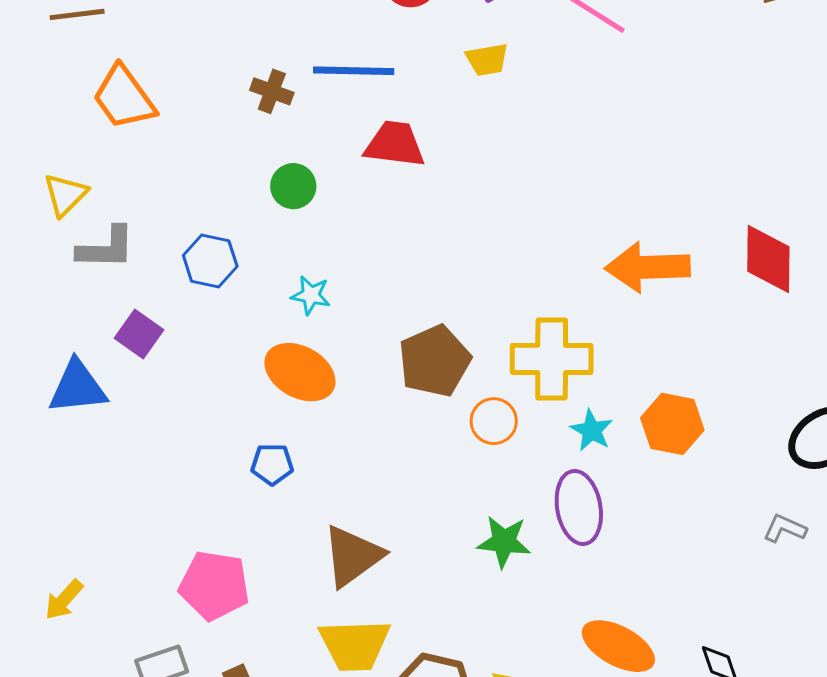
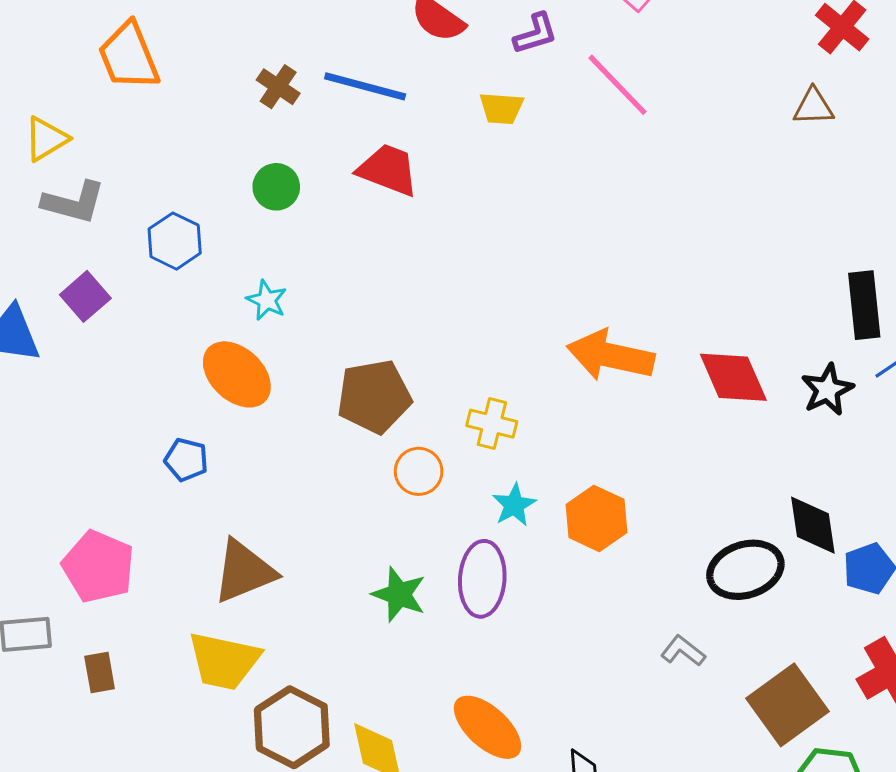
red diamond: (768, 259) -> (733, 377), turned -38
yellow cross: (552, 359) -> (492, 424), size x0.6

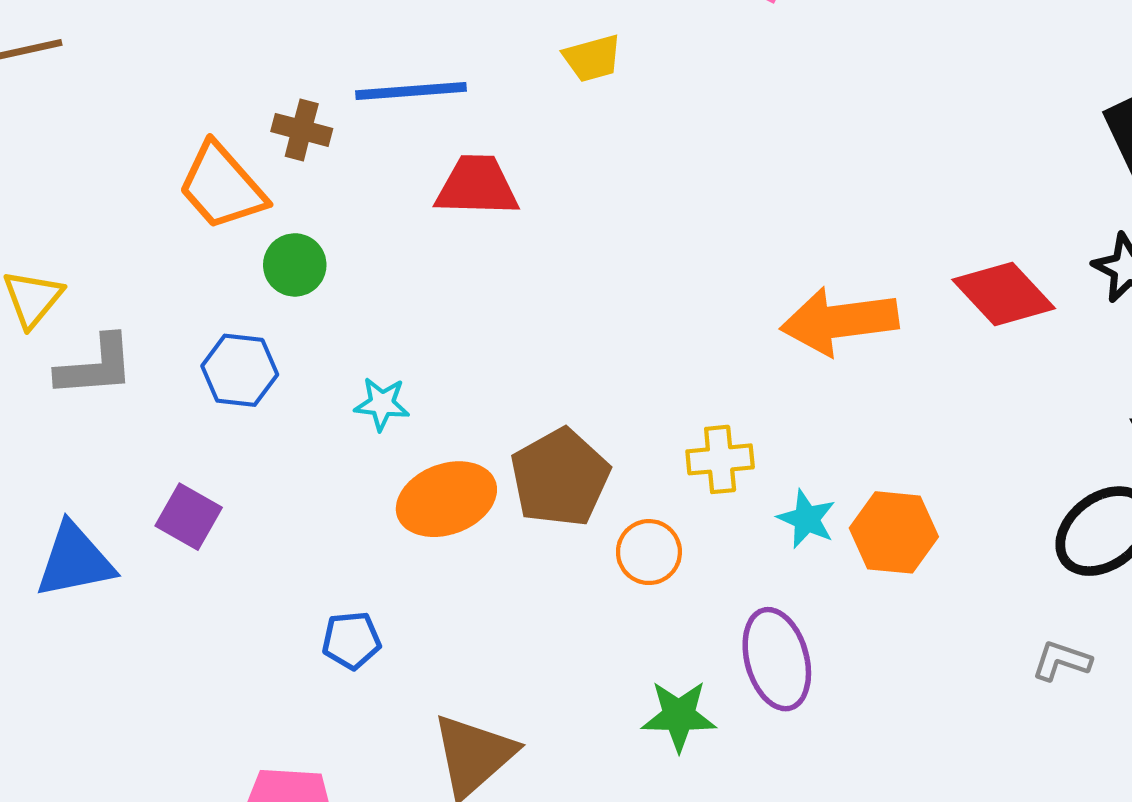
orange trapezoid: (129, 56) -> (222, 186), moved
green circle: (276, 187) -> (295, 265), moved
purple square: (85, 296) -> (189, 517), moved
orange ellipse: (237, 374) -> (446, 499), moved, turned -44
cyan star: (514, 505) -> (807, 519), moved

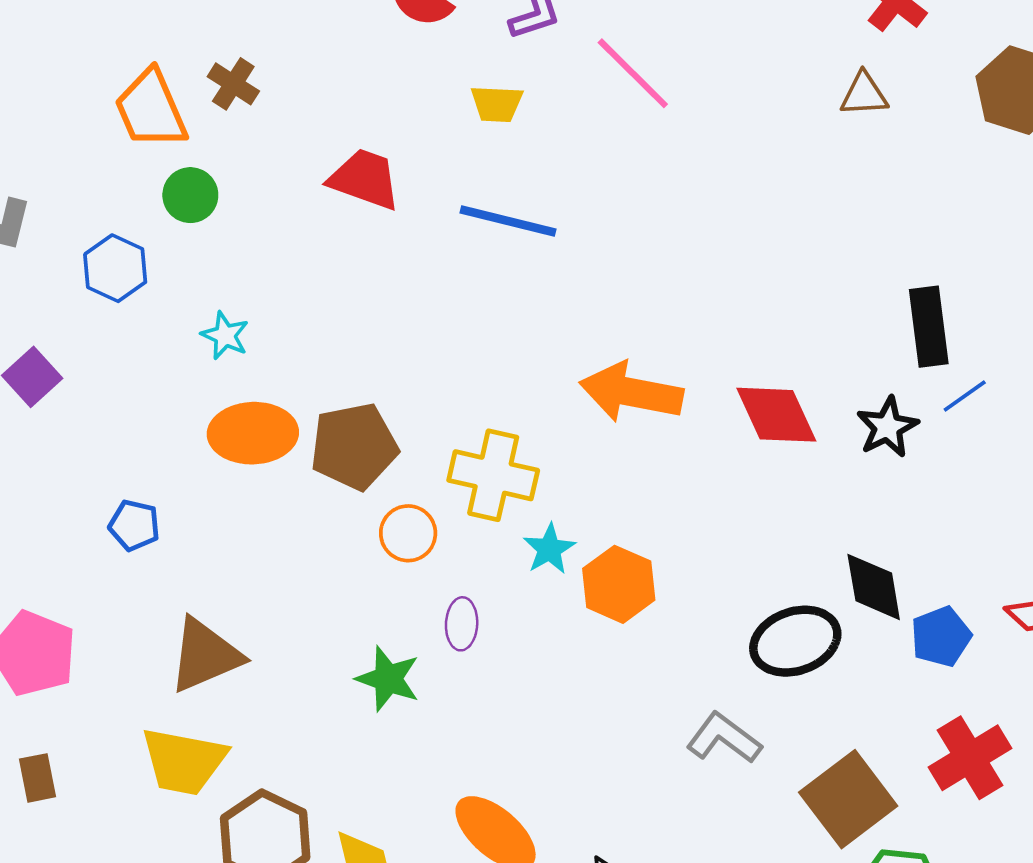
blue line: (411, 91) -> (508, 221), moved
yellow cross: (720, 459) -> (493, 475), size x1.5
purple ellipse: (777, 659) -> (462, 624), moved, size x0.6
gray L-shape: (1061, 661) -> (724, 738), size x1.4

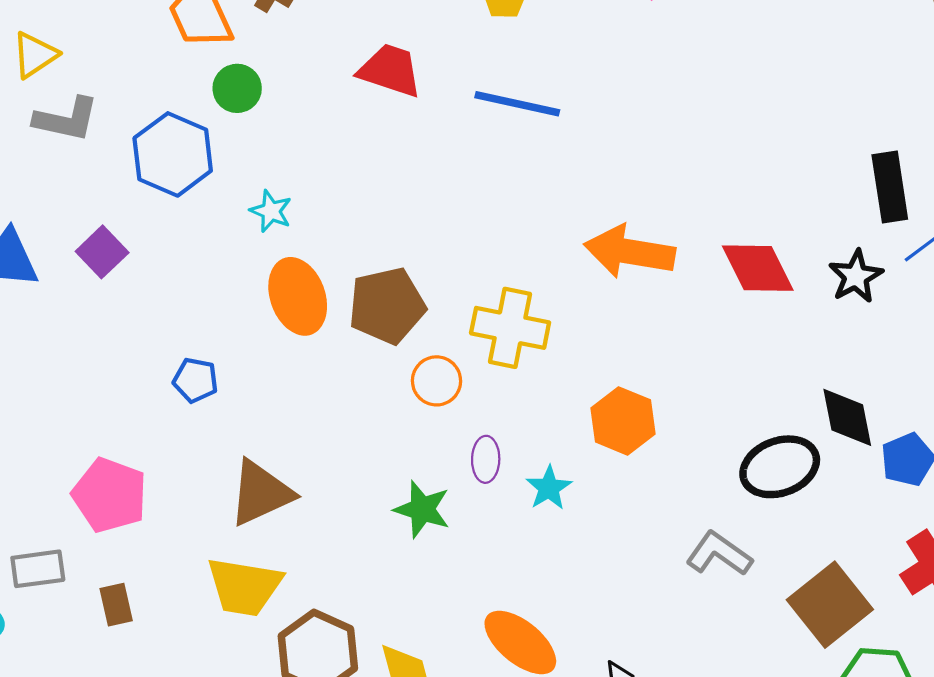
blue hexagon: (115, 268) -> (173, 154), size x1.4
orange ellipse: (253, 433) -> (298, 296), turned 74
cyan star: (549, 549) -> (549, 488), moved

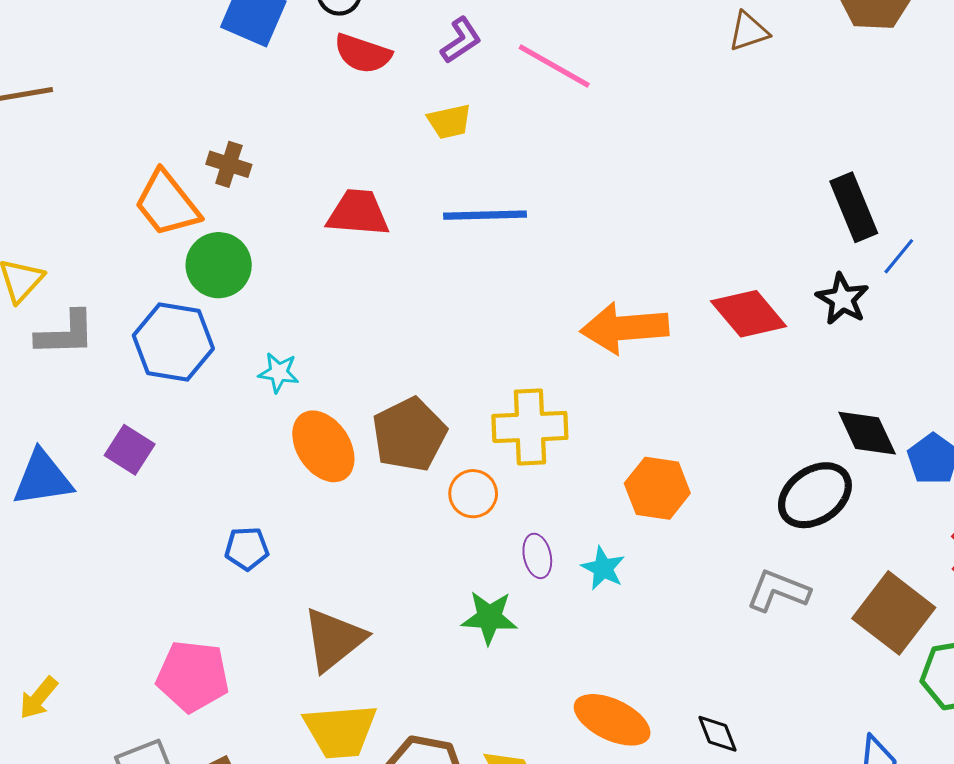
green circle: (237, 88) -> (219, 265), size x1.4

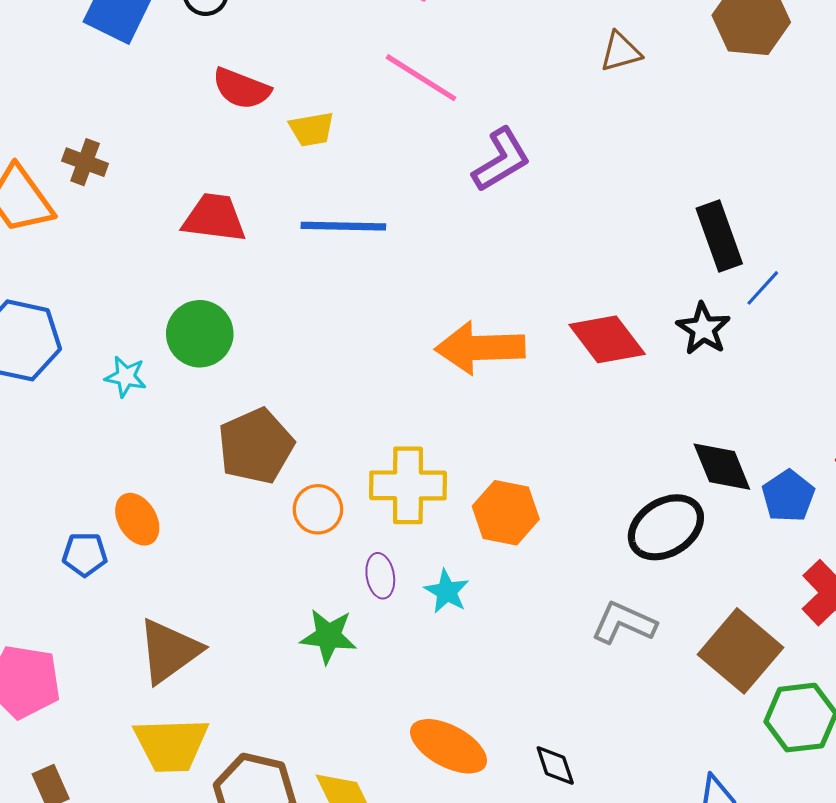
purple L-shape: (461, 40) -> (501, 160), moved, size x1.4
red semicircle: (363, 54) -> (241, 89), moved
green circle: (219, 265) -> (200, 334), moved
yellow cross: (530, 427) -> (408, 485), moved
orange ellipse: (323, 446) -> (137, 519), moved, size x0.7

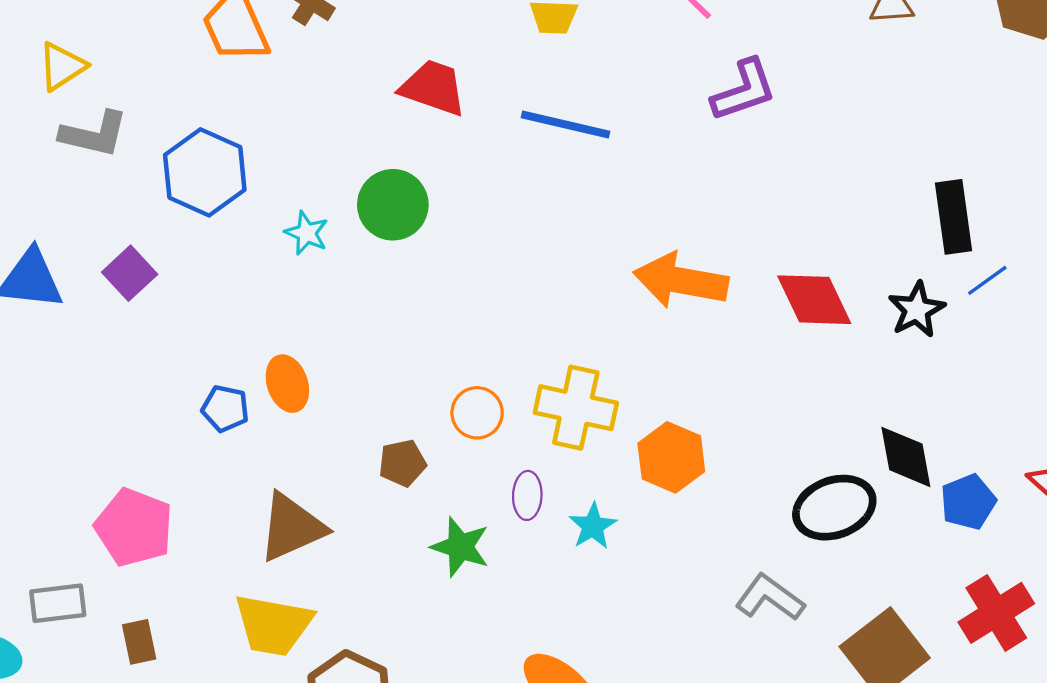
brown pentagon: (256, 446) -> (402, 463), moved, size x0.6

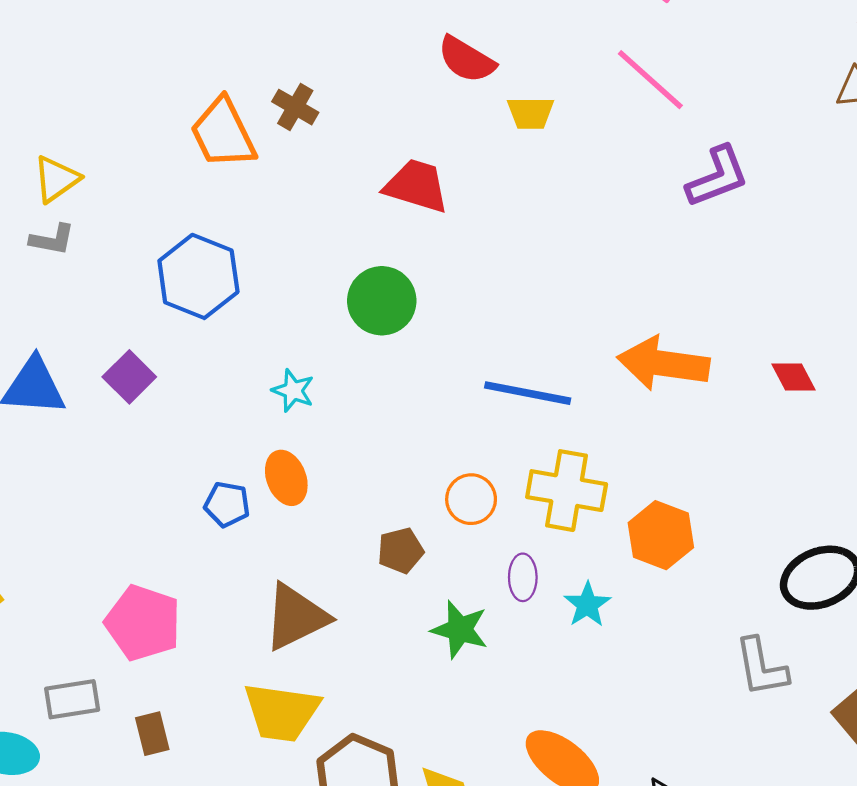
blue line: (565, 124) -> (528, 393), moved
gray L-shape: (94, 134) -> (52, 240), moved, size x0.7
cyan star: (307, 233) -> (293, 391), moved
red diamond: (814, 300) -> (793, 377), size x0.6
gray L-shape: (770, 598) -> (761, 667), turned -134

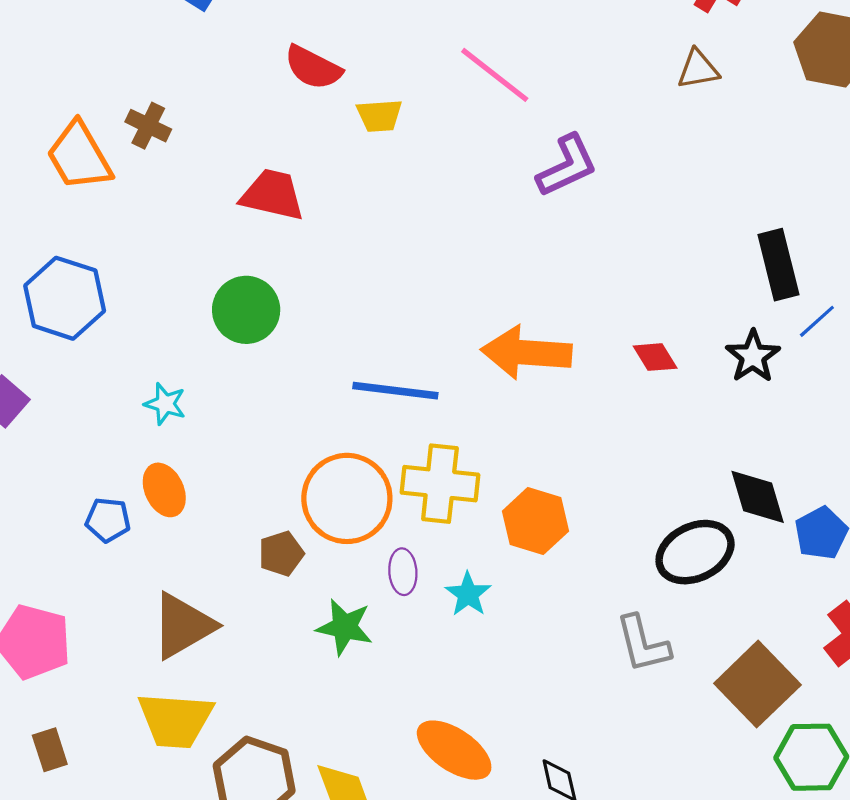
orange circle: (471, 499) -> (347, 498), size x1.8

